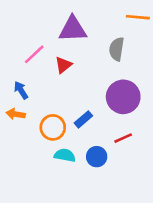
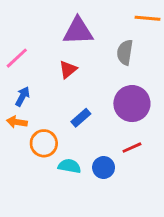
pink line: (34, 54) -> (17, 58), moved
blue arrow: (21, 90) -> (23, 96), turned 60
blue rectangle: (83, 119) -> (81, 118), moved
orange circle: (53, 127) -> (44, 143), moved

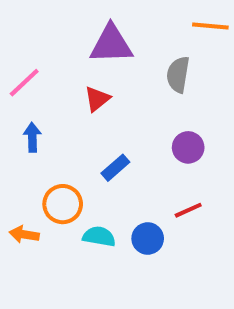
blue arrow: (23, 96) -> (32, 137), turned -30
purple circle: (132, 104) -> (188, 147), size x0.6
orange arrow: (17, 122) -> (24, 234), moved

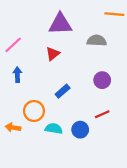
gray semicircle: (178, 75) -> (97, 41), turned 84

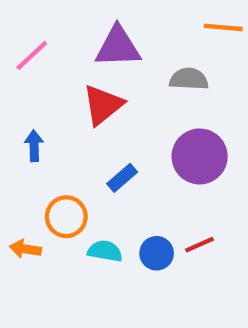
pink line: (13, 45) -> (32, 55), moved
red triangle: (53, 54) -> (103, 105), size x1.5
purple circle: (102, 80) -> (200, 156), size x1.6
red line: (102, 114) -> (200, 245), moved

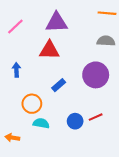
gray semicircle: (189, 79) -> (106, 41), moved
red triangle: (103, 105) -> (49, 50), turned 40
orange arrow: (25, 249) -> (12, 138), moved
cyan semicircle: (105, 251) -> (41, 123), moved

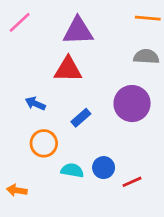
pink line: (15, 27) -> (20, 22), moved
blue arrow: (16, 70) -> (35, 104), moved, turned -64
red line: (96, 117) -> (132, 182), moved
cyan semicircle: (41, 123) -> (72, 170), moved

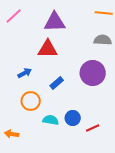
blue arrow: (35, 104) -> (25, 73), turned 128

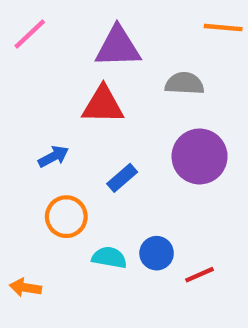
gray semicircle: (103, 40) -> (184, 83), moved

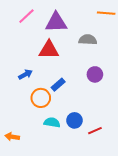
pink line: (30, 34) -> (26, 16), moved
purple circle: (200, 156) -> (95, 74), size x0.6
orange circle: (66, 217) -> (41, 98), moved

